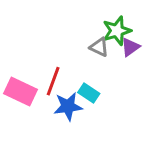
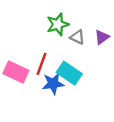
green star: (117, 31) -> (58, 24), moved
cyan rectangle: (89, 93) -> (69, 73), size x1.5

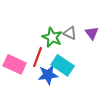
green star: (58, 24) -> (52, 37), moved, turned -30
purple triangle: (102, 37) -> (92, 33), turned -32

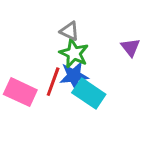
gray triangle: (70, 33) -> (69, 31), moved
blue star: (48, 75) -> (74, 76), moved

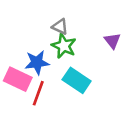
blue star: (74, 76) -> (37, 62), moved
red line: (53, 82) -> (38, 93), moved

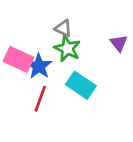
blue star: (37, 62) -> (39, 66), turned -30
pink rectangle: (18, 79) -> (19, 59), moved

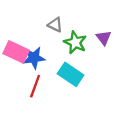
green star: (67, 49) -> (75, 42), moved
blue star: (39, 66) -> (34, 58), turned 30

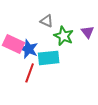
blue star: (34, 58) -> (29, 49), turned 30
cyan rectangle: (71, 74) -> (49, 58), moved, turned -40

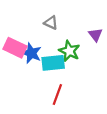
green star: (64, 36) -> (69, 51), moved
red line: (30, 73) -> (57, 95), moved

